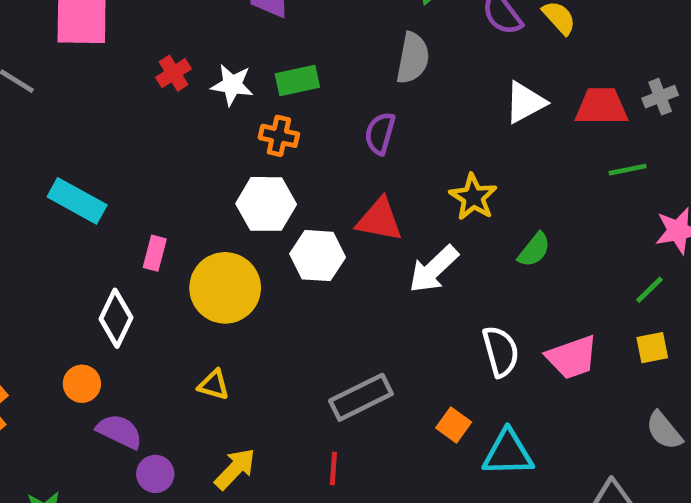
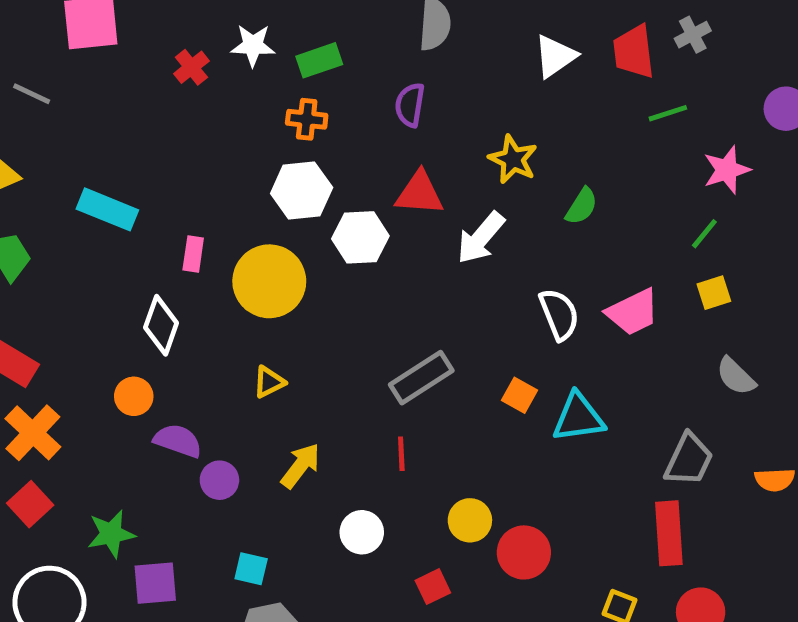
white star: (232, 85) -> (253, 45), moved
red trapezoid: (601, 107) -> (634, 52), turned -90
yellow triangle: (214, 385) -> (269, 382), turned -36

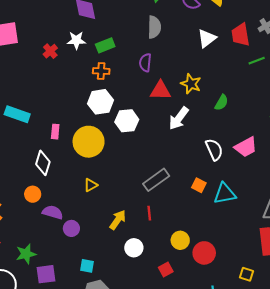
red triangle: (419, 193) -> (160, 91), moved
yellow arrow: (301, 466) -> (118, 220), moved

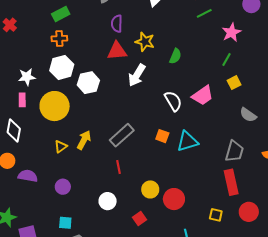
white star: (76, 40) -> (27, 77), moved
purple semicircle: (145, 63) -> (117, 24), moved
yellow arrow: (118, 220) -> (84, 140), moved
purple circle: (71, 228) -> (63, 187), moved

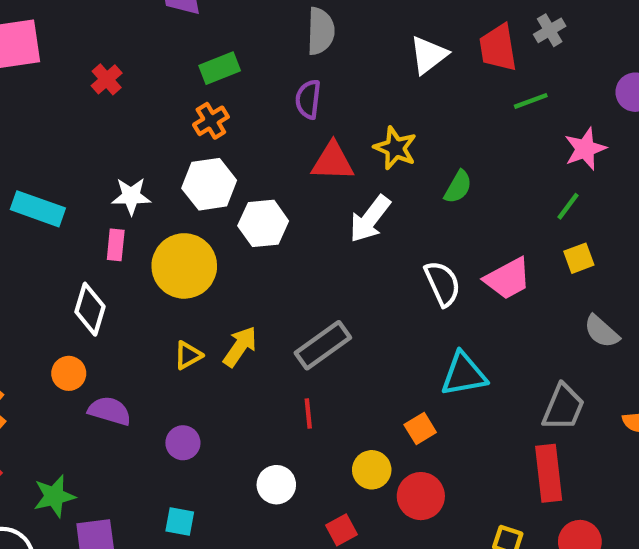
purple semicircle: (117, 24) -> (308, 99), moved
orange cross: (59, 39) -> (211, 121), turned -35
orange square: (162, 136) -> (420, 428), moved, turned 32

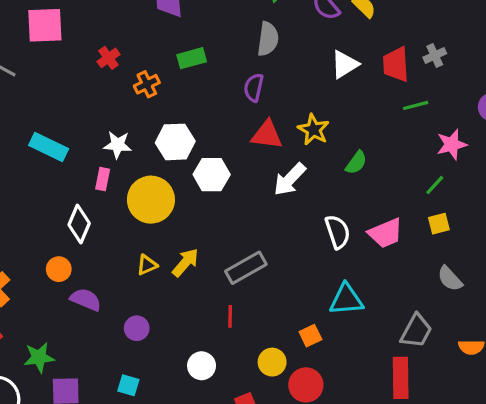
orange cross: (211, 121) -> (147, 84), moved

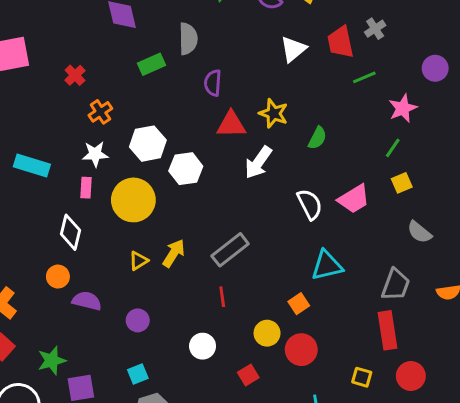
gray semicircle: (268, 39) -> (188, 39), moved
orange cross: (147, 84) -> (100, 112), moved
cyan square: (128, 385) -> (138, 374), turned -30

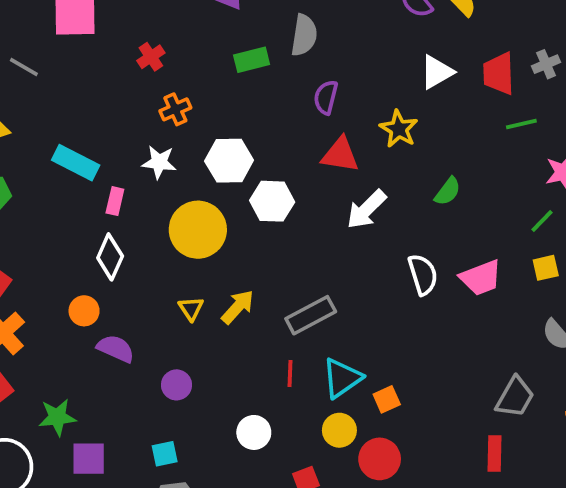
yellow star: (274, 113) -> (399, 129), moved
pink rectangle: (86, 188) -> (115, 201), moved
yellow triangle: (139, 261) -> (191, 309), turned -42
cyan triangle: (327, 265) -> (342, 378), moved, turned -32
red rectangle: (388, 330) -> (494, 453), size x0.7

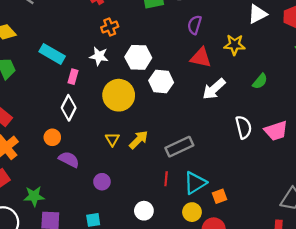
yellow star: (399, 129) -> (234, 45), turned -30

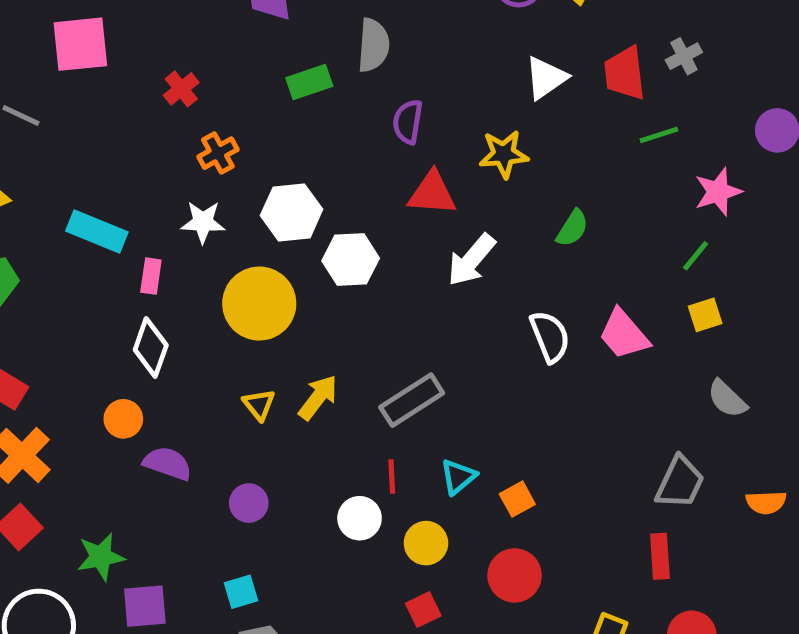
pink trapezoid: (276, 131) -> (624, 334), turned 75
cyan triangle: (195, 183) -> (458, 477), size x0.7
white circle: (144, 211) -> (360, 518), moved
yellow circle: (192, 212) -> (426, 543), moved

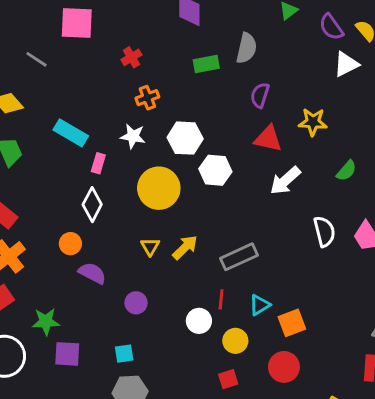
white triangle: (546, 78) -> (346, 64), moved
orange square: (517, 499) -> (292, 323), size x1.4

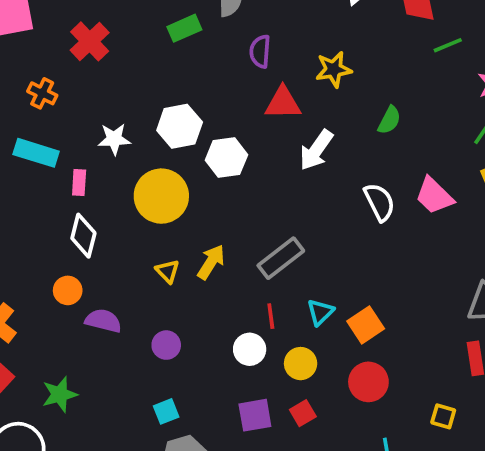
red cross: (131, 57) -> (90, 41), size x1.5
orange cross: (147, 98) -> (42, 93), moved, turned -30
purple square: (67, 354) -> (255, 415), moved

